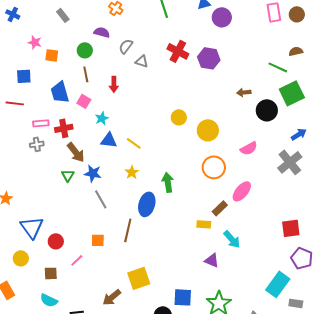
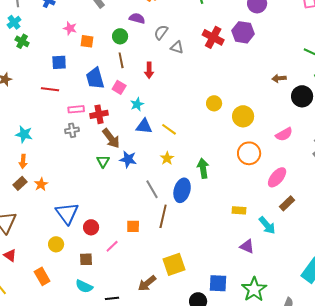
purple hexagon: (209, 58) -> (243, 32), moved
gray line: (101, 199) -> (152, 189), moved
brown rectangle: (220, 208) -> (287, 203), moved

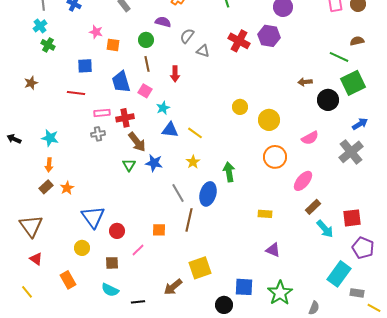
cyan arrow: (267, 225) -> (325, 229), moved

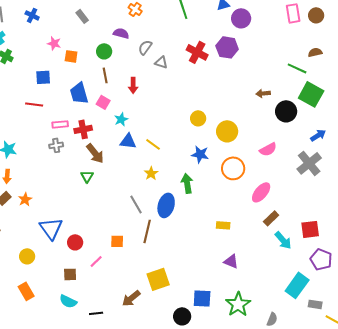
green square: (353, 83) -> (311, 94), turned -35
blue star: (154, 163) -> (200, 154), moved
yellow circle: (82, 248) -> (27, 256), moved

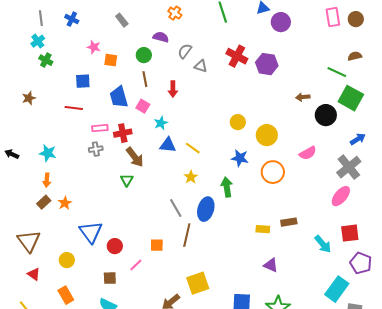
purple hexagon: (227, 47) -> (267, 64), moved
pink ellipse: (261, 192) -> (341, 196), moved
brown rectangle: (271, 218) -> (289, 222), moved, turned 35

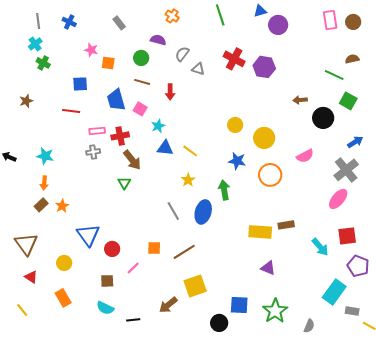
brown line: (145, 79) -> (142, 82), turned -63
green square: (351, 98) -> (348, 101), size x0.7
yellow rectangle: (263, 229) -> (260, 232), size x1.6
brown line: (187, 235) -> (184, 252), moved, turned 45

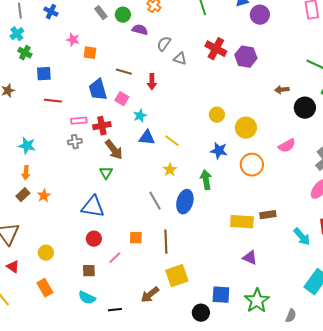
green circle: (141, 58) -> (123, 15), moved
blue square: (80, 84) -> (44, 74), moved
blue triangle: (88, 235) -> (93, 207), moved, turned -45
brown line: (184, 252) -> (166, 242), turned -60

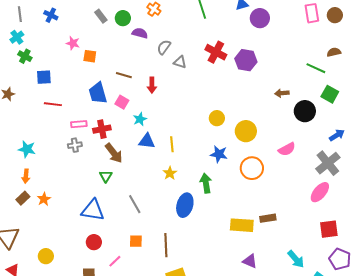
yellow line: (172, 141) -> (172, 144), turned 49
gray line: (155, 201) -> (135, 204), moved
cyan arrow: (302, 237) -> (296, 259), moved

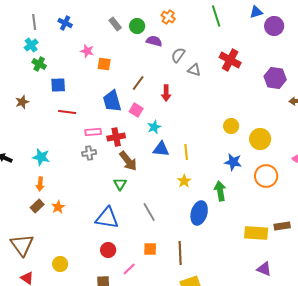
purple hexagon: (246, 60) -> (275, 78), moved
brown line: (124, 75) -> (138, 83), turned -70

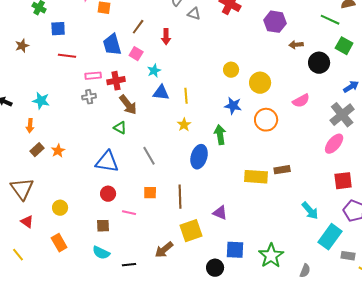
orange arrow: (40, 184) -> (30, 126), moved
green triangle: (120, 184) -> (120, 128), turned -32
pink line: (129, 269) -> (129, 213), turned 56
purple triangle: (264, 269) -> (220, 213), moved

